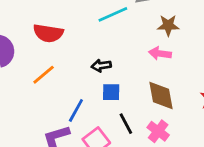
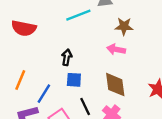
black arrow: (101, 66) -> (67, 57), turned 105
orange line: (44, 75) -> (20, 80), moved, turned -30

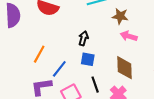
brown star: (124, 26) -> (120, 16), moved

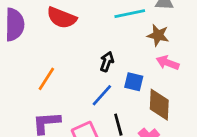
blue square: (88, 59) -> (134, 82), moved
blue line: (59, 69) -> (102, 95), moved

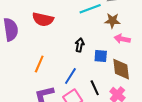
blue line: (102, 95) -> (70, 76), moved

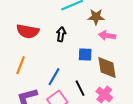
red semicircle: (43, 19) -> (28, 31), moved
black arrow: (80, 45) -> (61, 34), moved

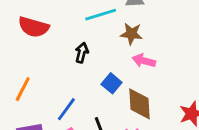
red semicircle: (28, 31) -> (34, 27), moved
blue square: (85, 54) -> (112, 83), turned 32

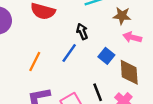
black arrow: (82, 53) -> (82, 31), turned -35
blue line: (66, 109) -> (69, 53), moved

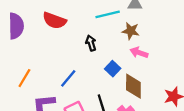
blue line: (69, 53) -> (68, 78), moved
orange line: (35, 61) -> (24, 78), moved

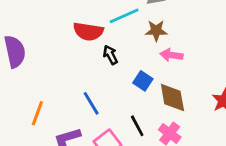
red semicircle: (54, 20) -> (88, 31), moved
blue line: (68, 78) -> (91, 103), turned -60

